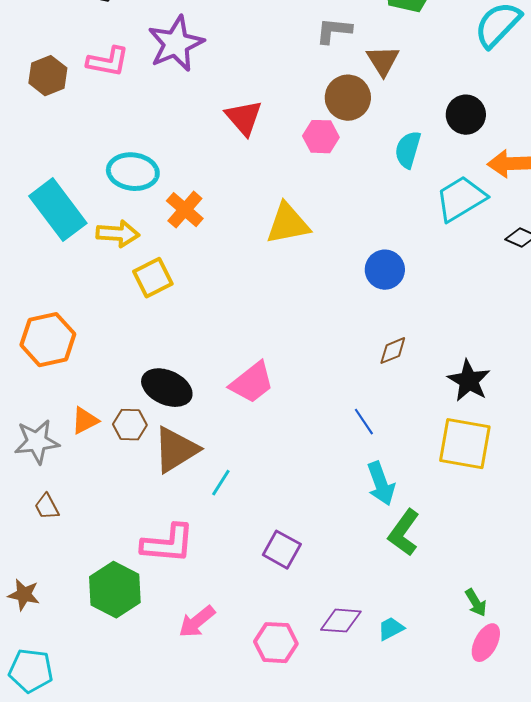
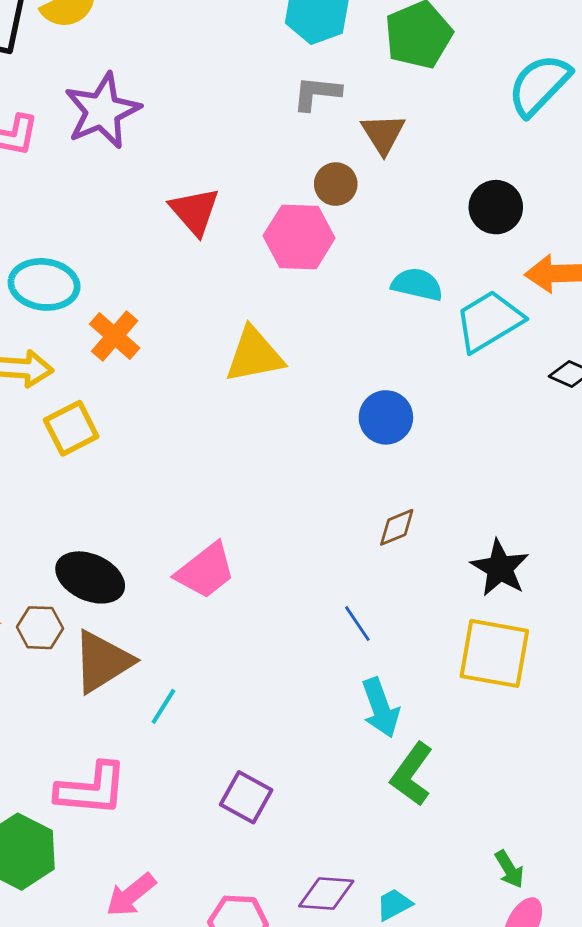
brown circle: (348, 98) -> (336, 184), size x0.7
pink hexagon: (321, 137) -> (299, 237), size x1.4
cyan semicircle: (408, 150) -> (417, 284), moved, turned 87

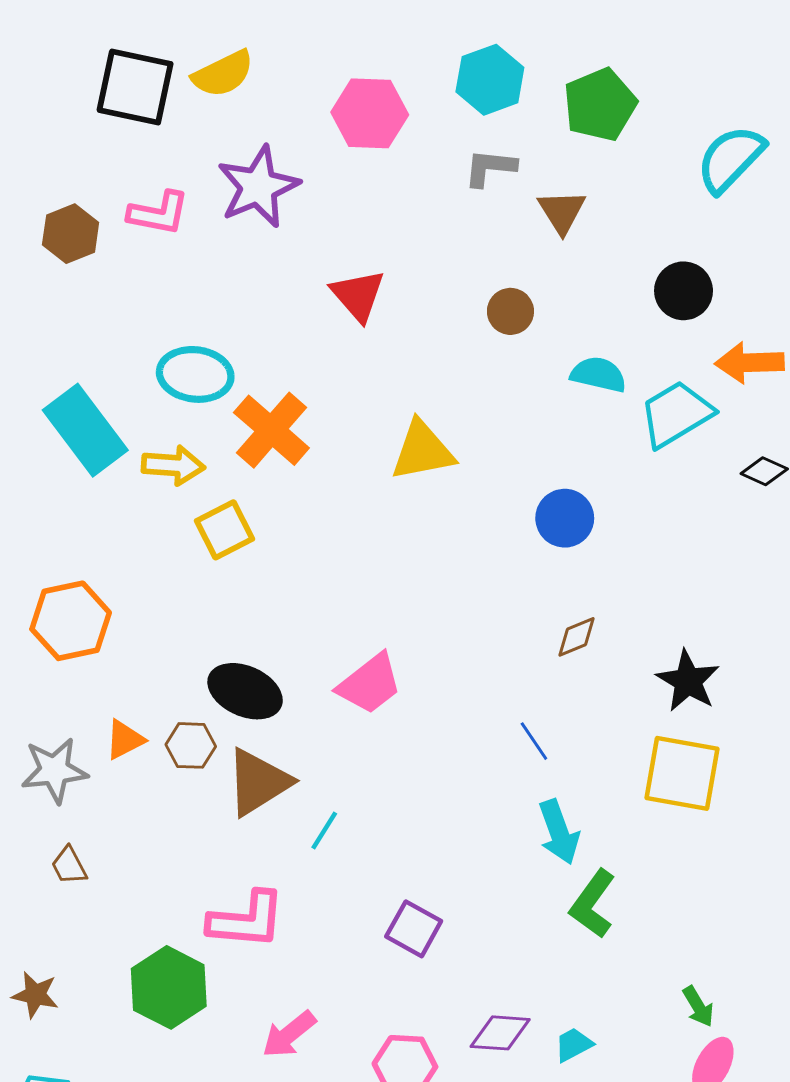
brown circle: (336, 184) -> (510, 311), moved
pink hexagon: (299, 237) -> (370, 113), moved
orange cross: (115, 336) -> (271, 430), size x1.4

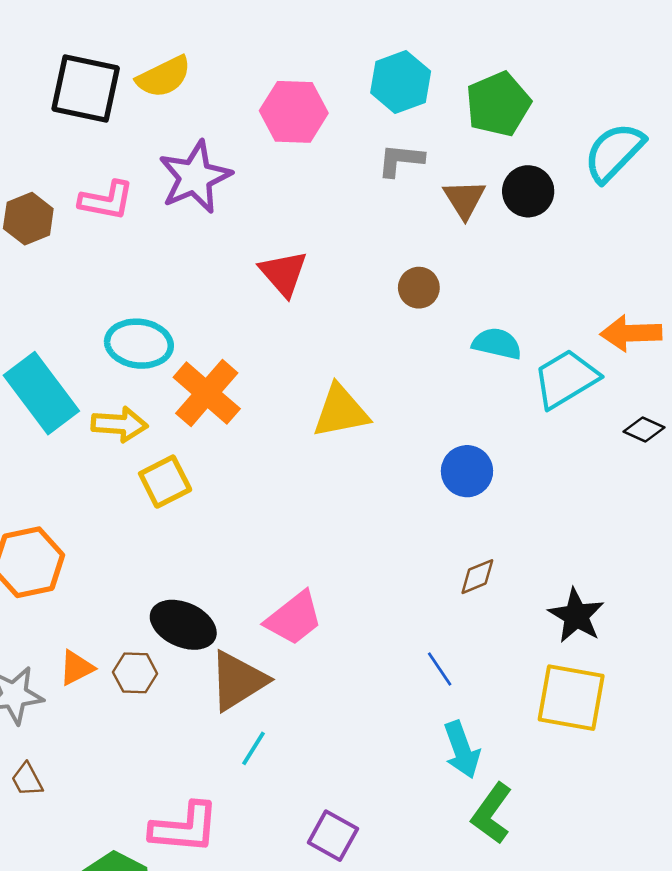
black circle: (684, 291) -> (528, 191), moved
brown triangle: (258, 782) -> (238, 681), moved

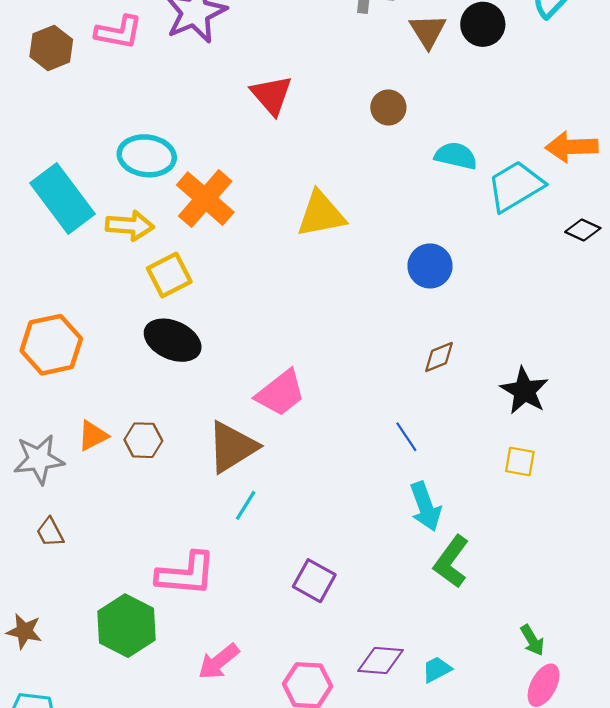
black ellipse: (183, 625) -> (173, 340), moved
yellow square: (571, 698) -> (520, 462), size x0.5

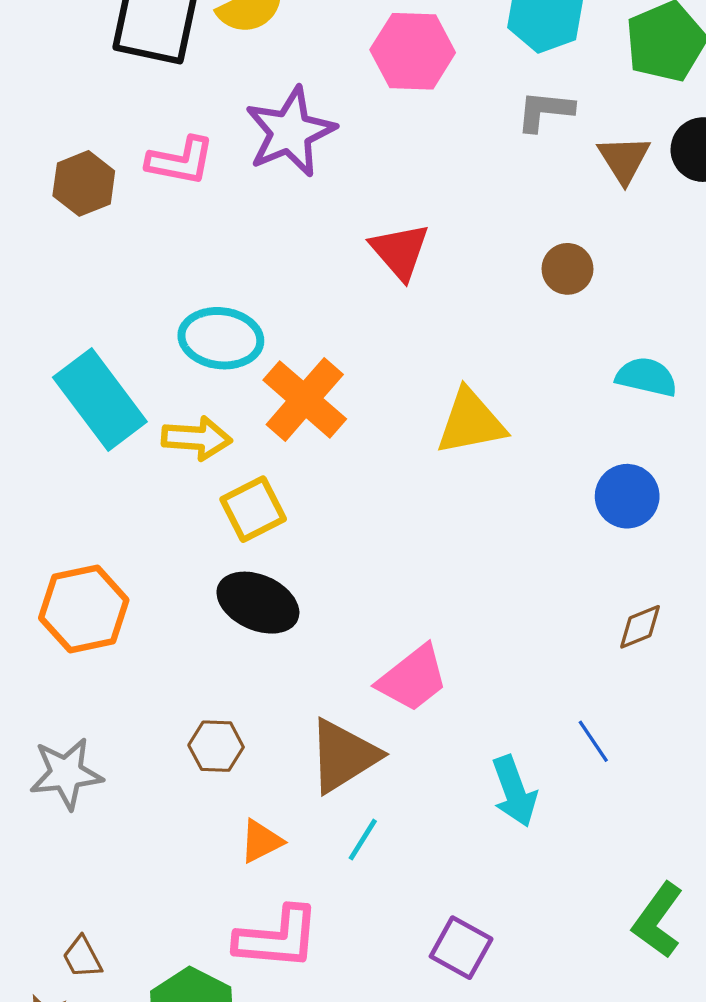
cyan semicircle: (456, 156) -> (646, 377), moved
orange triangle: (93, 436) -> (261, 841), moved
cyan arrow: (425, 507) -> (514, 791), moved
brown trapezoid: (50, 532) -> (82, 957), moved

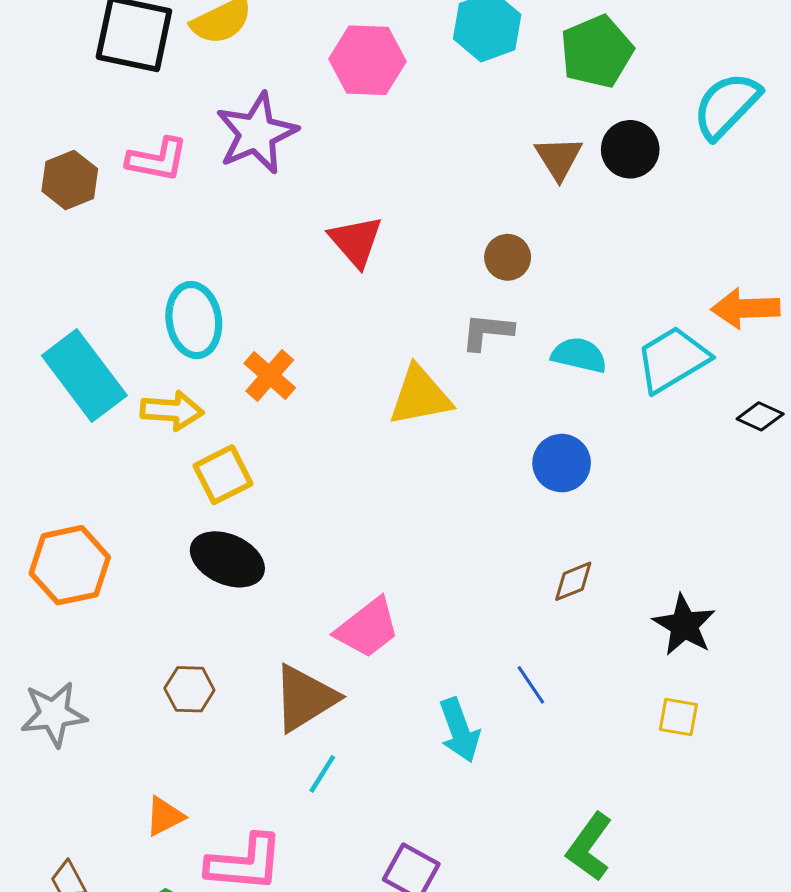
gray L-shape: (545, 111) -> (487, 332), moved
cyan ellipse: (221, 338) -> (194, 320), turned 74
orange cross: (305, 399) -> (270, 375), size x0.7
orange triangle: (261, 841) -> (165, 816), moved

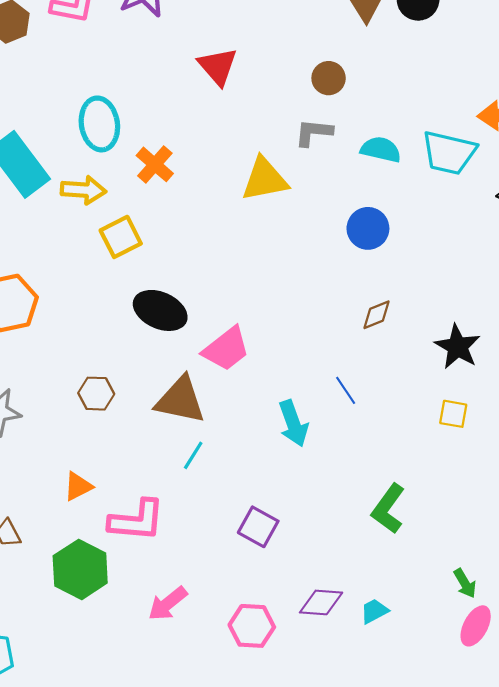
cyan trapezoid: (672, 359) -> (449, 153), turned -136
black ellipse: (227, 559) -> (160, 310), moved
brown triangle: (305, 698) -> (180, 400), turned 44

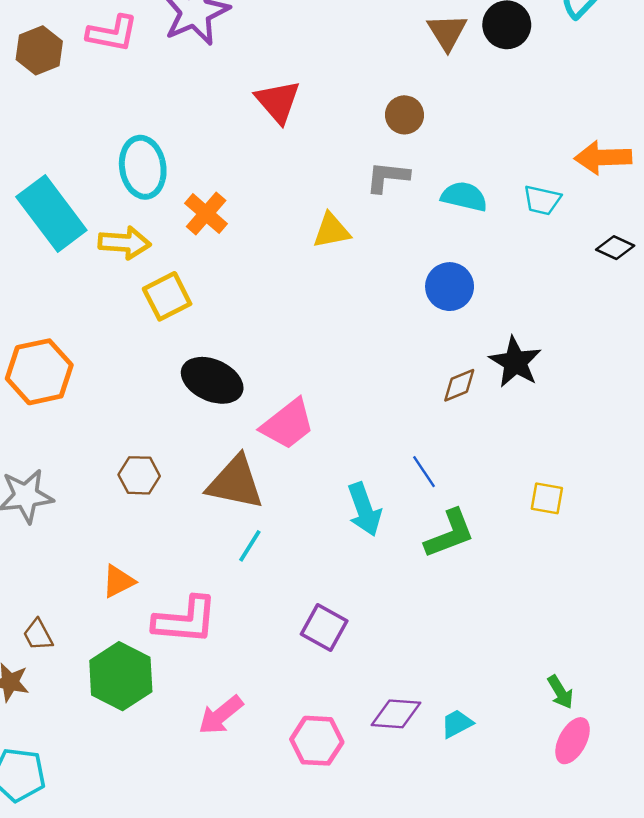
cyan trapezoid: (449, 153) -> (542, 200), size x0.6
yellow triangle: (265, 179) -> (331, 231), size x0.7
black star: (458, 347) -> (515, 362), moved
green L-shape: (388, 509) -> (450, 534), moved, turned -147

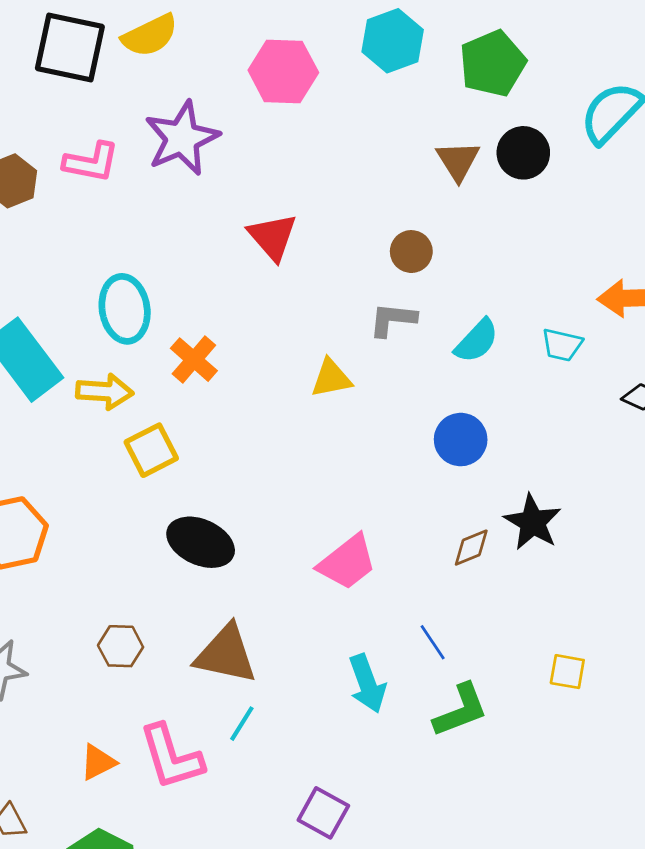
cyan semicircle: (464, 196) -> (477, 341), turned 120
pink trapezoid: (288, 424) -> (347, 562), moved
pink L-shape: (185, 620) -> (171, 757), moved, turned 68

